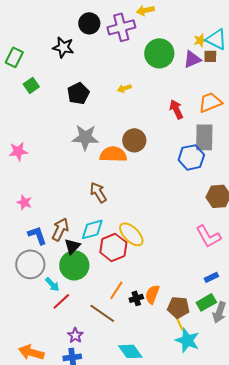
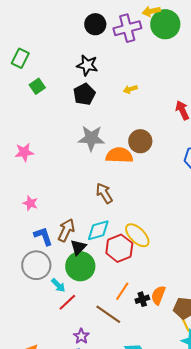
black star: (63, 47) -> (87, 65), moved
green circle: (159, 53) -> (165, 24), moved

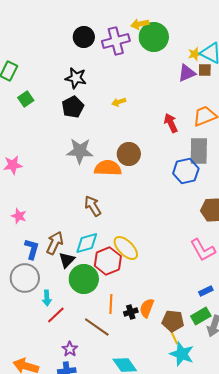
blue L-shape: (43, 236) -> (32, 249), turned 35
green circle: (80, 266) -> (84, 279), moved
cyan arrow: (58, 285) -> (47, 298), turned 42
orange line: (122, 291) -> (111, 304), turned -30

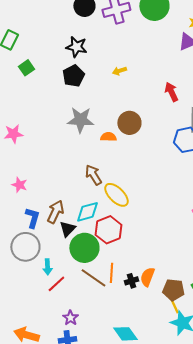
orange semicircle: (108, 168) -> (108, 137), size x0.6
yellow ellipse: (126, 248) -> (116, 195), moved
brown line: (97, 327) -> (93, 278), moved

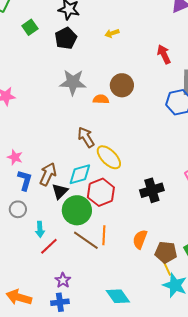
green square: (26, 68) -> (30, 27), moved
pink star: (19, 185) -> (15, 157), moved
gray circle: (25, 247) -> (18, 209), size x0.6
black cross: (131, 281) -> (152, 190), moved, size x1.6

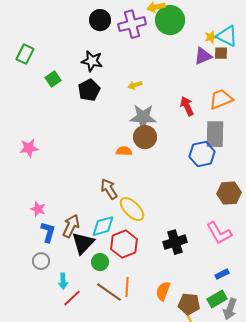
gray star: (73, 82) -> (143, 117), moved
black triangle: (60, 191) -> (83, 243), size x1.4
green circle: (77, 210) -> (100, 262), size x0.6

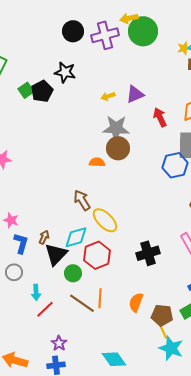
purple triangle: (203, 56) -> (135, 94), moved
black pentagon: (89, 90) -> (42, 91), moved
brown arrow: (71, 226) -> (44, 237), size x0.6

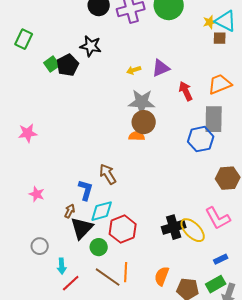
orange semicircle: (97, 162) -> (137, 136), moved
yellow ellipse: (105, 220) -> (193, 230), moved
blue L-shape: (21, 243) -> (86, 190), moved

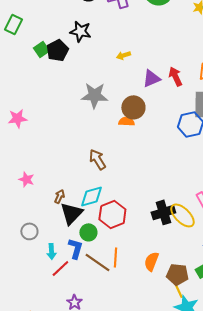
purple triangle: (161, 68) -> (151, 78), moved
gray star: (142, 102) -> (94, 95), moved
blue L-shape: (86, 190) -> (75, 248), moved

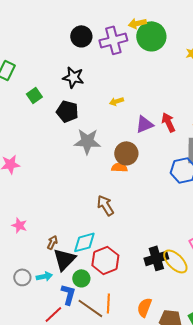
black pentagon: (57, 50) -> (67, 111), moved, turned -30
brown arrow: (97, 159) -> (105, 205), moved
cyan arrow: (51, 251) -> (44, 276), moved, turned -98

